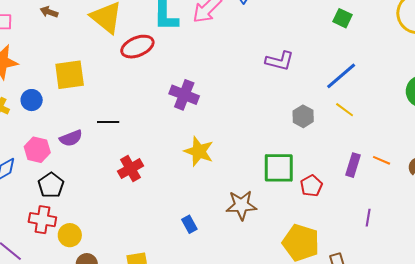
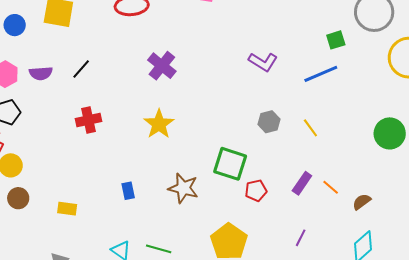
green square: (342, 18) -> (336, 40), turned 30
blue line: (341, 76) -> (321, 74), moved
black line: (108, 122) -> (81, 69), turned -65

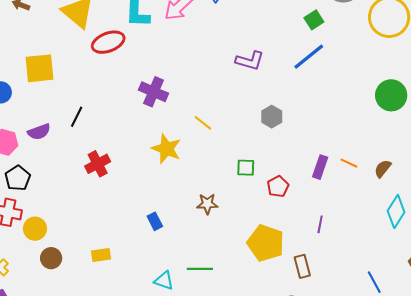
yellow line: (310, 128) -> (203, 123), moved
green square: (230, 164) -> (246, 168), size x0.6
brown star: (183, 188) -> (207, 204), size x0.7
purple line: (301, 238) -> (320, 224), moved

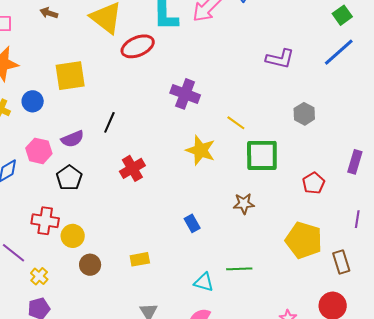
green square: (246, 168) -> (262, 155), moved, size x1.8
black pentagon: (18, 178) -> (69, 178), moved

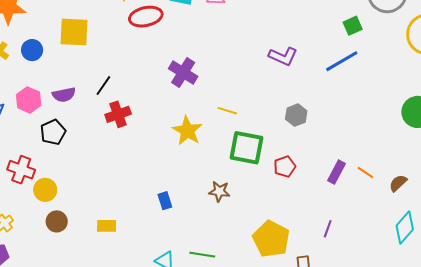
yellow line: (236, 123) -> (227, 111), turned -30
red cross: (132, 168) -> (118, 114), moved
red pentagon: (314, 183) -> (285, 167), moved

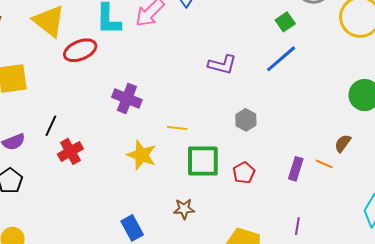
brown semicircle: (398, 183) -> (343, 143), moved
blue rectangle: (165, 201) -> (132, 228), size x1.4

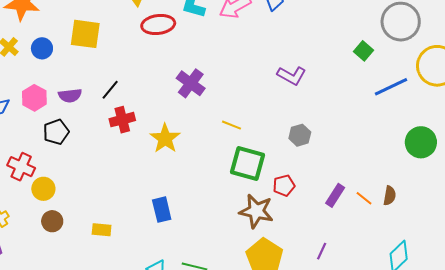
green square: (285, 22) -> (363, 51), turned -30
blue line: (281, 59) -> (391, 87), moved
brown semicircle: (343, 143) -> (390, 196), moved, turned 138
yellow star: (142, 155) -> (165, 138), moved
brown star: (184, 209) -> (256, 211), moved, size x1.6

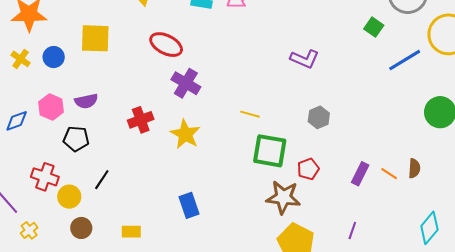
red ellipse: (158, 24) -> (166, 45), moved, turned 40
purple cross: (191, 83) -> (186, 83), moved
black line: (110, 90) -> (102, 180), moved
black pentagon: (56, 132) -> (76, 139), turned 30

